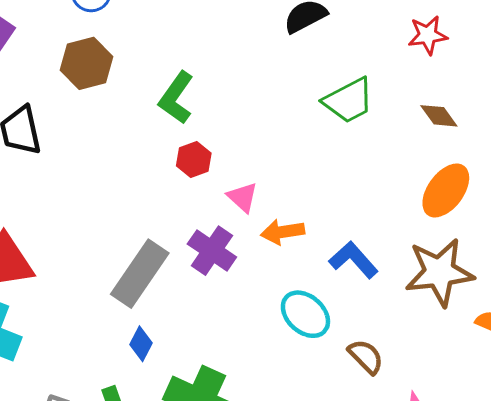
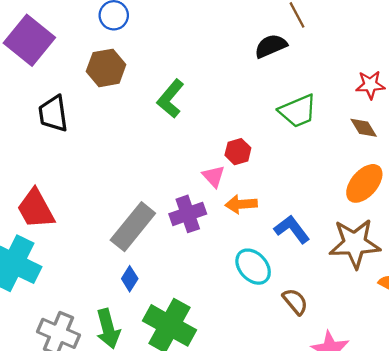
red star: (428, 35) -> (370, 85), moved
red hexagon: (194, 159) -> (238, 152), moved
purple cross: (212, 251) -> (188, 214), turned 32

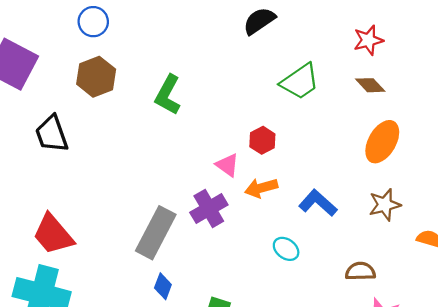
red hexagon: (238, 152) -> (262, 140), moved
brown star: (355, 243) -> (385, 205), size x0.6
cyan ellipse: (253, 267) -> (286, 249), size x0.7
brown semicircle: (295, 302) -> (360, 271), moved, turned -40

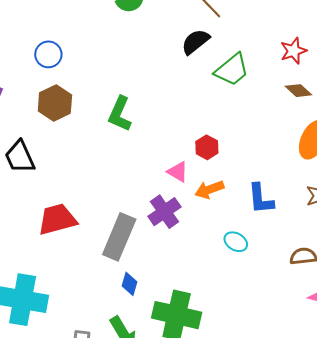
green trapezoid: (300, 82) -> (232, 70), moved
blue L-shape: (318, 203) -> (261, 199), turned -132
red trapezoid: (53, 234) -> (57, 219), moved, turned 120

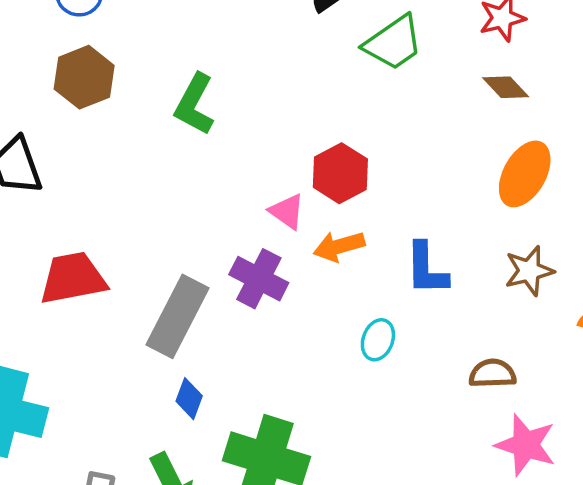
red hexagon: (207, 147) -> (340, 173), size x1.4
purple cross: (164, 212) -> (259, 279), turned -32
cyan ellipse: (236, 242) -> (378, 340), turned 75

